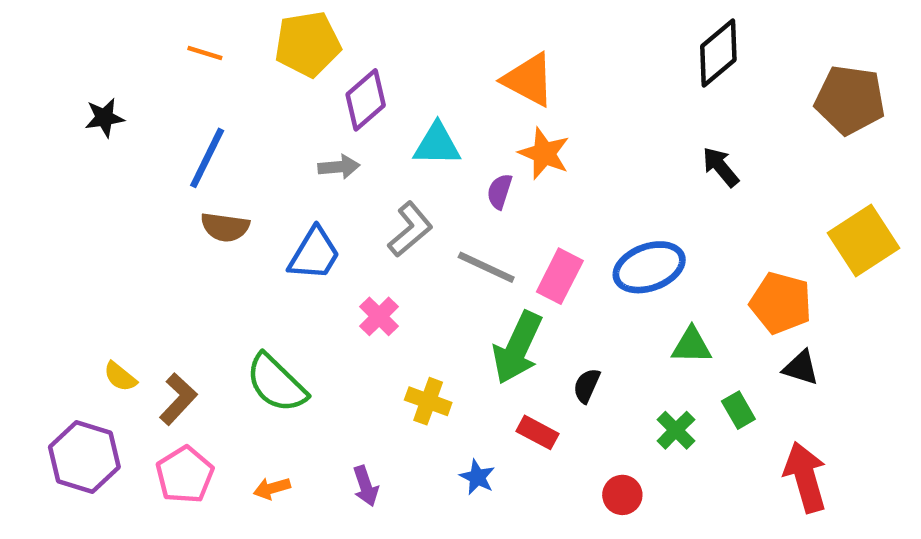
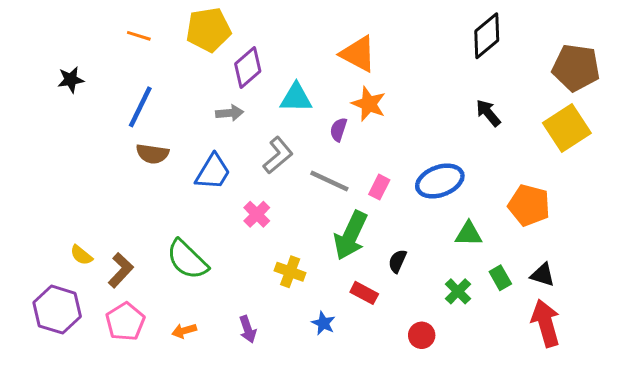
yellow square: (863, 240) -> (567, 128), moved
pink rectangle: (560, 276) -> (379, 187), size x0.7
black triangle: (801, 368) -> (543, 275), moved

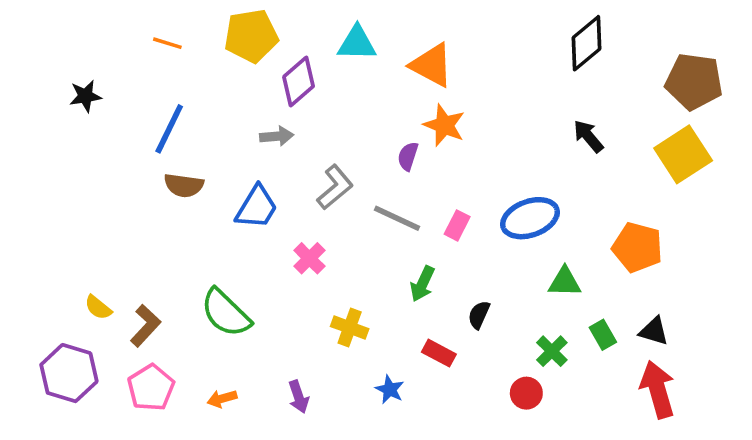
cyan triangle: (296, 98) -> (357, 43), moved
green arrow: (351, 235) -> (422, 284), size x0.6
red circle: (422, 335) -> (526, 393), moved

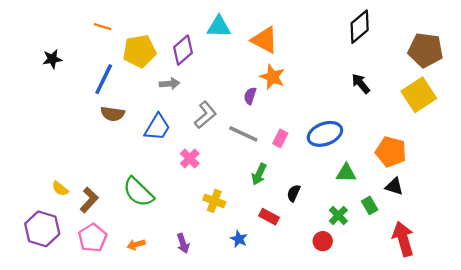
yellow pentagon: (251, 36) -> (139, 51), moved
black triangle: (654, 331) -> (394, 186), moved

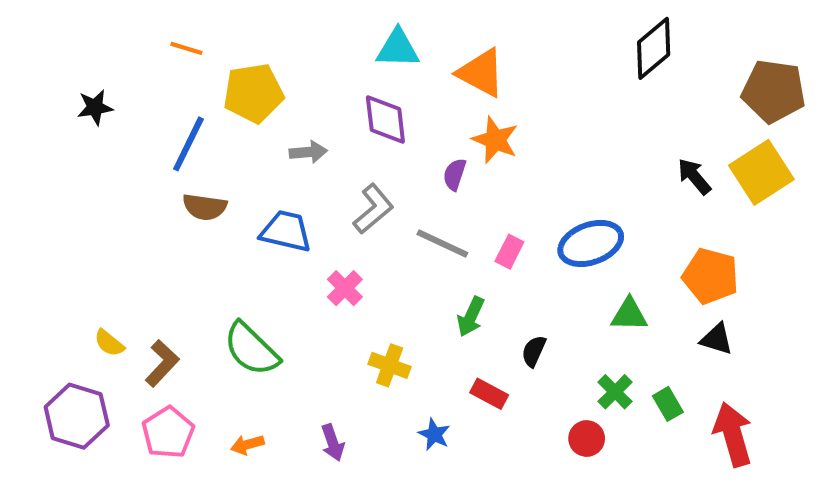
purple diamond: (183, 50) -> (385, 120), moved, turned -56
black arrow: (361, 84) -> (694, 176), moved
blue trapezoid: (157, 127) -> (286, 231), turned -108
green rectangle: (370, 205) -> (668, 404), moved

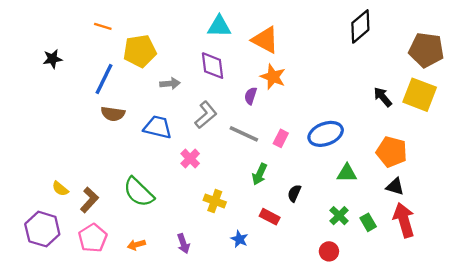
yellow square: (761, 172) -> (420, 95), turned -36
red arrow: (733, 434) -> (404, 220), moved
red circle: (587, 439) -> (329, 251), moved

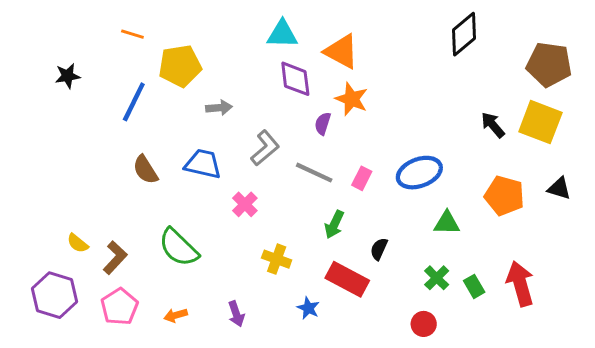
purple diamond: (213, 66) -> (295, 79), moved
brown semicircle: (113, 114) -> (145, 170), moved, turned 50
black triangle: (395, 186) -> (559, 188), moved
red rectangle: (270, 217) -> (347, 279), size x1.6

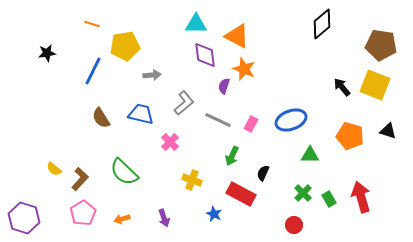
purple hexagon: (55, 295) -> (24, 218), moved

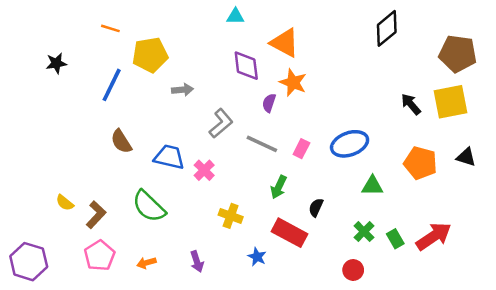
cyan triangle: (196, 24) -> (235, 16), moved, size x0.7
yellow square: (375, 85) -> (451, 102), turned -32
blue trapezoid: (141, 114) -> (169, 157), moved
red arrow: (361, 197) -> (434, 236), turned 72

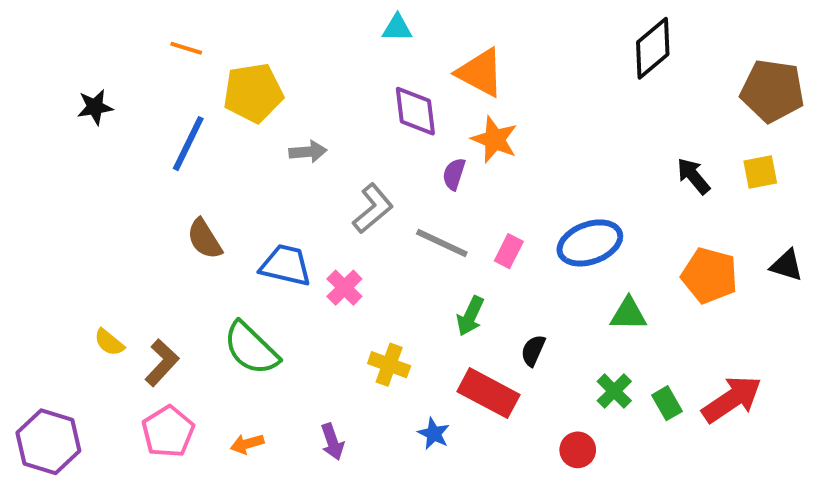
yellow square: (451, 102) -> (760, 172), size x0.6
red circle: (353, 270) -> (578, 450), moved

